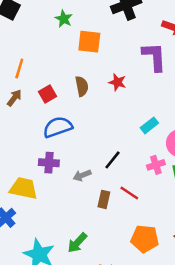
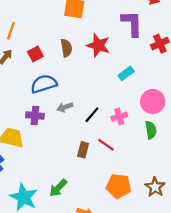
red star: (117, 82) -> (98, 45), size x1.5
cyan rectangle: (149, 125) -> (126, 73), moved
pink cross: (156, 165) -> (119, 117), moved
gray arrow: (82, 175) -> (65, 107), moved

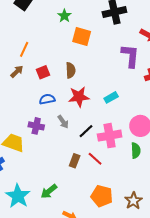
red star: (98, 45) -> (79, 97), moved, turned -30
cyan rectangle: (126, 73) -> (111, 97), moved
blue semicircle: (44, 84) -> (47, 99), size x0.7
gray arrow: (65, 107) -> (63, 122), turned -112
pink cross: (119, 117) -> (110, 136), size x1.6

